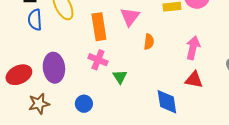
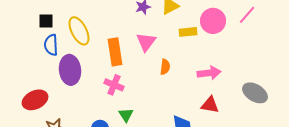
pink arrow: (193, 48) -> (209, 73), turned 70
purple ellipse: (54, 68) -> (70, 70), moved
green triangle: (120, 77) -> (126, 115), moved

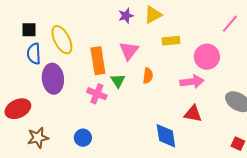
pink circle: (213, 21) -> (207, 57), moved
green triangle: (126, 115) -> (118, 81), moved

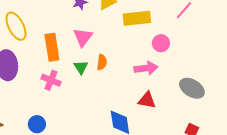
yellow rectangle: (171, 41) -> (137, 18), moved, size x1.5
pink circle: (207, 57) -> (161, 43), size x0.7
green triangle: (118, 81) -> (81, 67), moved

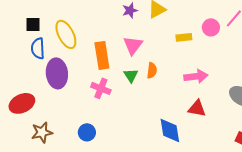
yellow rectangle: (137, 18) -> (184, 37), moved, size x0.6
pink circle: (161, 43) -> (211, 27), moved

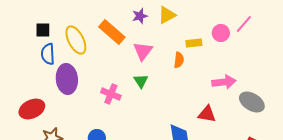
orange rectangle: (102, 55) -> (112, 32), moved, turned -40
orange semicircle: (152, 70) -> (179, 60), moved
pink arrow: (196, 76) -> (224, 82), moved

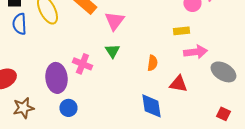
yellow rectangle: (194, 43) -> (181, 31), moved
orange semicircle: (179, 60) -> (152, 63), moved
purple ellipse: (67, 79) -> (56, 78), moved

